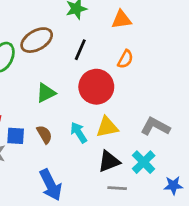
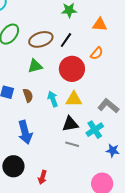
brown ellipse: (37, 40) -> (41, 39), moved

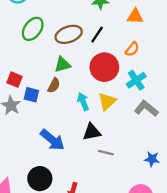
brown semicircle: (28, 95) -> (54, 85), moved, turned 48
yellow triangle: (74, 99) -> (107, 102), turned -42
black triangle: (70, 124) -> (92, 132), moved
cyan cross: (95, 130) -> (136, 80), moved
blue arrow: (25, 132) -> (52, 140), turned -35

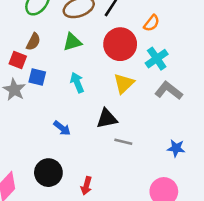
brown semicircle: (54, 85) -> (33, 42), moved
cyan arrow: (83, 102) -> (77, 83), moved
blue arrow: (52, 140) -> (62, 128), size x0.6

